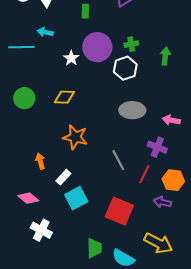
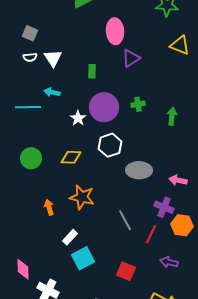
white hexagon: (125, 68) -> (110, 145), moved
orange arrow: (40, 161) -> (49, 207), moved
orange hexagon: (173, 180) -> (182, 225), moved
pink diamond: (28, 198) -> (23, 269), moved, turned 50
red square: (119, 211) -> (126, 271), size x0.7

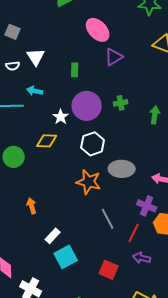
pink ellipse: (115, 31) -> (98, 30), turned -40
white semicircle: (30, 57) -> (13, 66), moved
yellow diamond: (71, 157) -> (47, 141), moved
orange star: (82, 197) -> (89, 182), moved
purple arrow: (169, 262) -> (142, 258), moved

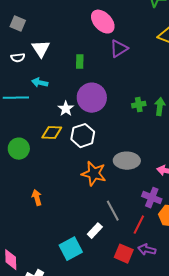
green cross: (121, 103) -> (139, 105), moved
white hexagon: (93, 144) -> (83, 136), moved
white rectangle: (53, 236) -> (95, 231), moved
red square: (109, 270) -> (124, 254), moved

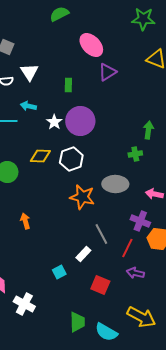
green cross: (139, 105) -> (135, 154), moved
white star: (66, 109) -> (54, 122), moved
cyan square: (71, 249) -> (59, 272), size x0.6
red square: (124, 254) -> (100, 285), moved

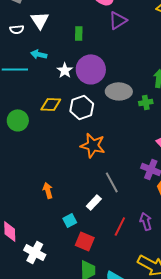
gray ellipse: (115, 184) -> (119, 91), moved
orange arrow: (25, 221) -> (48, 190), moved
red line: (127, 248) -> (120, 226), moved
purple arrow: (135, 273) -> (146, 221), turned 60
red square: (100, 285) -> (85, 241), moved

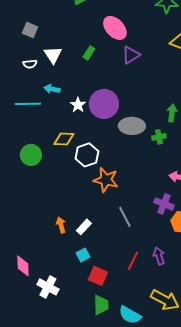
green rectangle: (79, 33) -> (89, 53), moved, turned 32
white hexagon: (82, 107) -> (87, 155), moved
white rectangle: (94, 202) -> (84, 227), moved

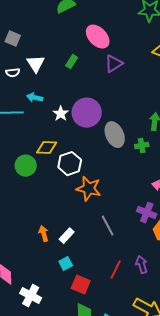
gray ellipse: (132, 126) -> (115, 135), turned 65
green circle: (31, 155) -> (26, 166), moved

